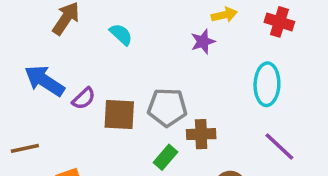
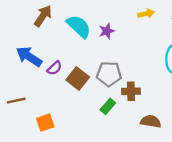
cyan semicircle: (121, 34) -> (79, 26), size x1.6
purple star: (203, 42) -> (107, 31), moved
brown square: (119, 115) -> (78, 79), turned 35

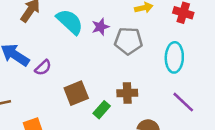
gray pentagon: (109, 74) -> (128, 41), moved
brown square: (78, 79) -> (76, 93), moved, turned 30

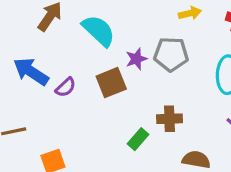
purple star: (100, 27) -> (136, 59), moved
brown square: (76, 93) -> (111, 83), moved

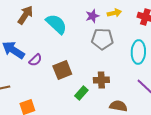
purple star: (136, 59) -> (92, 16), moved
brown square: (111, 83) -> (62, 70), moved

